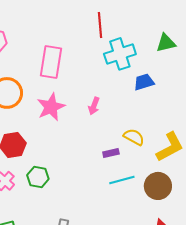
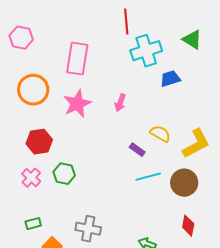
green triangle: (166, 43) -> (192, 40), turned 45
purple rectangle: (111, 153) -> (137, 150), turned 49

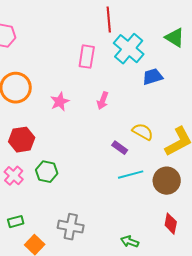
cyan cross: (146, 51) -> (129, 49), turned -32
pink rectangle: (77, 59) -> (87, 57), moved, size x0.7
pink star: (77, 104) -> (60, 102), size x0.7

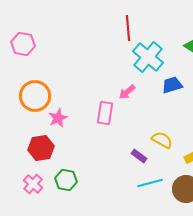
pink rectangle: (87, 57) -> (105, 113), moved
pink arrow: (103, 101) -> (127, 92), moved, turned 30
pink star: (60, 102) -> (58, 118), moved

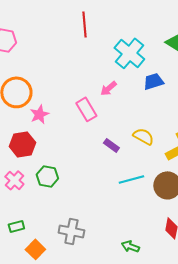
red line: (128, 28) -> (84, 24), moved
pink rectangle: (105, 113) -> (86, 109), turned -40
purple rectangle: (139, 156) -> (111, 145), moved

